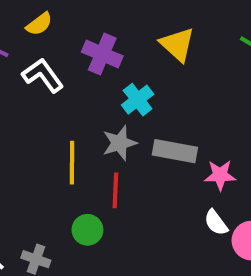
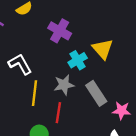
yellow triangle: (177, 44) -> (103, 49), moved
white L-shape: (43, 75) -> (20, 64), moved
gray rectangle: (175, 151) -> (96, 93), turned 40

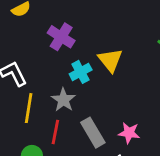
gray star: (64, 85) -> (63, 100), turned -30
gray rectangle: (96, 93) -> (93, 133), moved

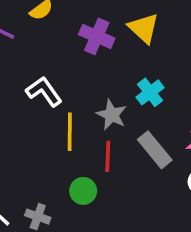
yellow triangle: (110, 60) -> (144, 28), moved
cyan cross: (81, 72) -> (150, 92), moved

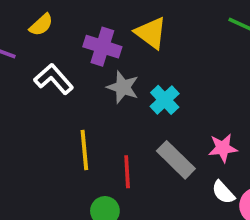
white L-shape: (44, 92) -> (54, 79), moved
gray star: (112, 115) -> (123, 87), moved

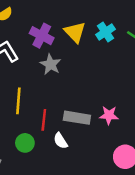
cyan cross: (165, 100) -> (105, 32), moved
gray rectangle: (176, 160) -> (77, 118), turned -45
white semicircle: (223, 192) -> (60, 141), moved

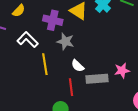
yellow line: (18, 101) -> (45, 64), moved
white semicircle: (60, 141) -> (78, 66), moved

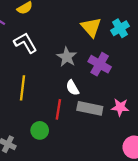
purple cross: (53, 20) -> (100, 64), moved
yellow line: (45, 64) -> (23, 88), moved

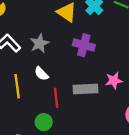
gray star: (67, 57) -> (39, 43), moved, turned 30
white semicircle: (72, 88) -> (41, 74), moved

